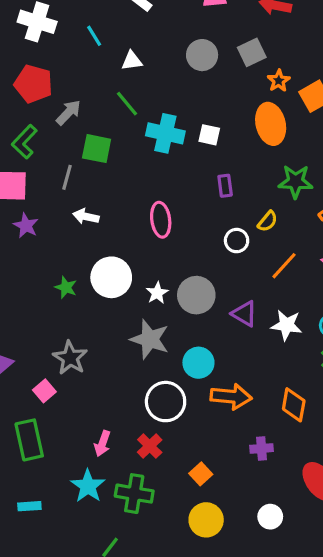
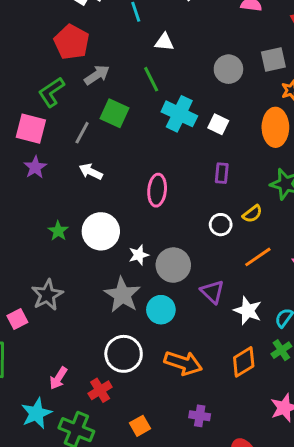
gray circle: (202, 55) -> (228, 69), moved
cyan circle: (198, 363) -> (161, 310), moved
orange diamond: (294, 405) -> (244, 362), moved, turned 36

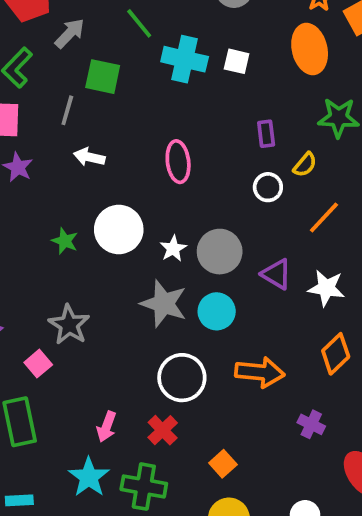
purple rectangle: (222, 173) -> (266, 134), moved
purple cross: (200, 416) -> (311, 424), moved, turned 30

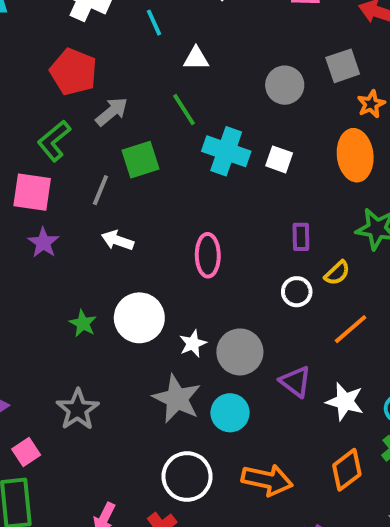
green square: (103, 77) -> (140, 160), turned -36
pink square: (38, 364) -> (26, 452), moved

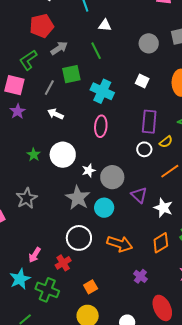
red pentagon: (73, 72) -> (42, 26), turned 30
cyan cross: (226, 151) -> (102, 91), moved
purple rectangle: (301, 237) -> (149, 122), size x1.6

